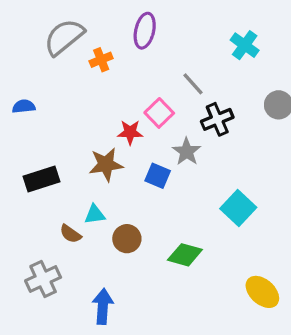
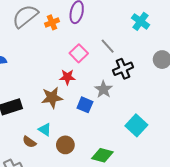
orange cross: (101, 60) -> (52, 22), moved
pink square: (159, 113) -> (79, 53), moved
cyan triangle: (95, 214) -> (45, 129), turned 40

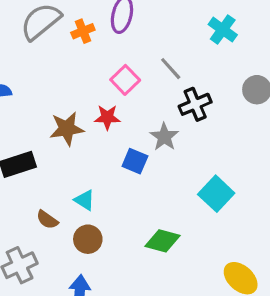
brown star: (52, 98) -> (67, 129), moved
cyan triangle: (45, 129) -> (85, 200), moved
brown circle: (65, 145) -> (88, 239), moved

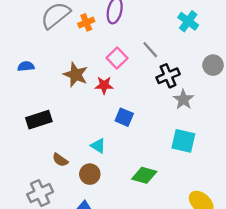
brown star: (67, 129) -> (76, 75), moved, turned 30
gray star: (164, 137) -> (183, 99), moved
cyan square: (216, 194) -> (183, 141), turned -30
cyan triangle: (85, 200) -> (98, 146), moved

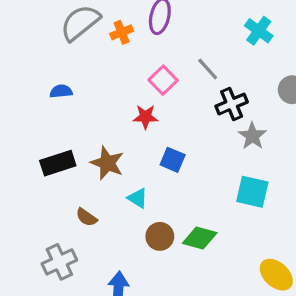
blue semicircle: (26, 66) -> (61, 91), moved
brown star: (76, 75) -> (107, 163), moved
brown circle: (90, 174) -> (160, 236), moved

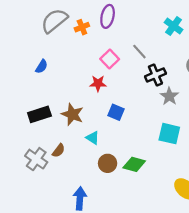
blue semicircle: (61, 91) -> (42, 66), turned 128
brown semicircle: (87, 217) -> (59, 151), turned -88
gray cross: (59, 262) -> (36, 159), moved, turned -30

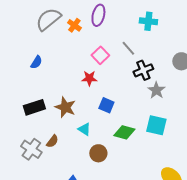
cyan cross: (174, 26) -> (148, 21), moved, turned -30
orange cross: (82, 27) -> (74, 25), turned -32
green diamond: (134, 164) -> (124, 132), moved

